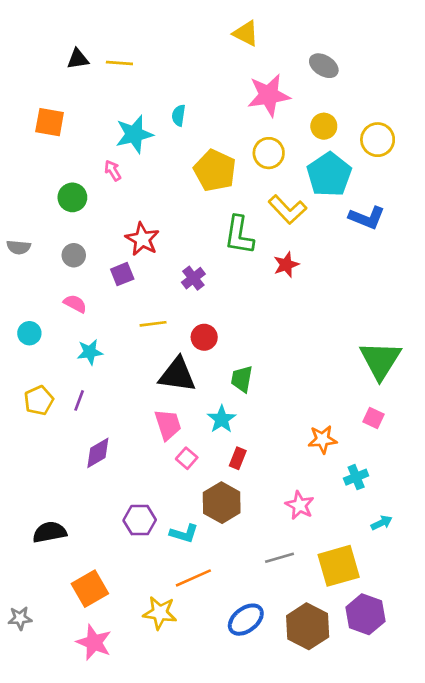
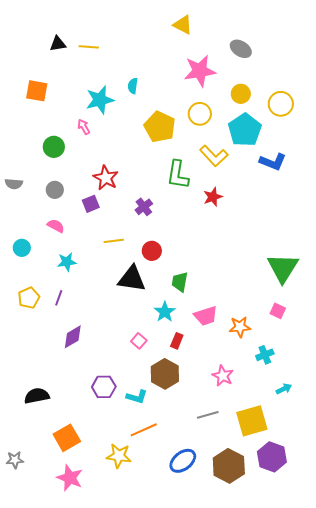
pink trapezoid: (168, 425) -> (206, 316), moved, turned 90

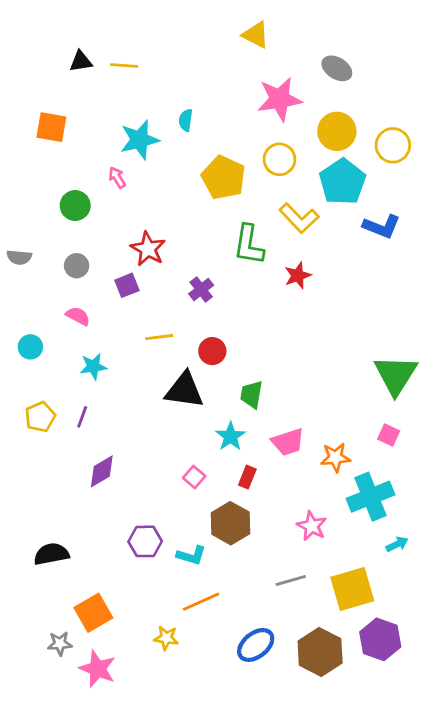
yellow circle: (241, 94) -> (337, 131), size x1.4
cyan cross: (265, 355) -> (370, 497), size x1.8
yellow star: (119, 456) -> (166, 638), size x0.7
gray star: (15, 460) -> (60, 644), moved

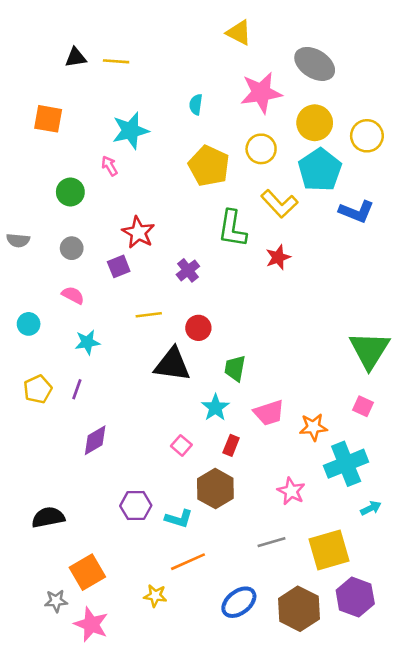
gray ellipse: (337, 68) -> (315, 64), size x1.4
cyan semicircle: (186, 120) -> (196, 104), moved

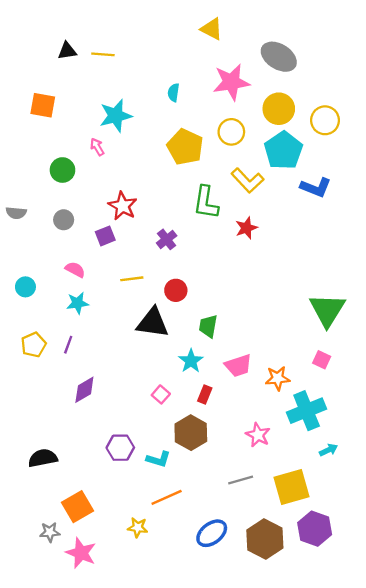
pink semicircle: (73, 295) -> (75, 270), moved

